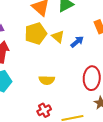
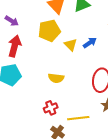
yellow triangle: (58, 37) -> (71, 45), moved

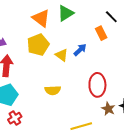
red cross: (51, 108) -> (15, 118), moved

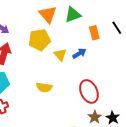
orange rectangle: (101, 33) -> (94, 33), moved
red ellipse: (97, 85) -> (89, 91), turned -35

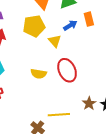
blue arrow: (79, 53) -> (70, 25), moved
red ellipse: (89, 91) -> (67, 70), moved

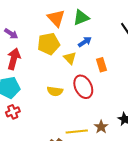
orange rectangle: (89, 19) -> (102, 65), moved
brown star: (89, 103) -> (101, 127), moved

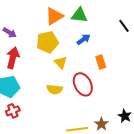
orange triangle: (56, 18) -> (54, 16), turned 42
green triangle: (81, 18) -> (79, 15), turned 30
yellow triangle: (70, 58) -> (61, 63), moved

